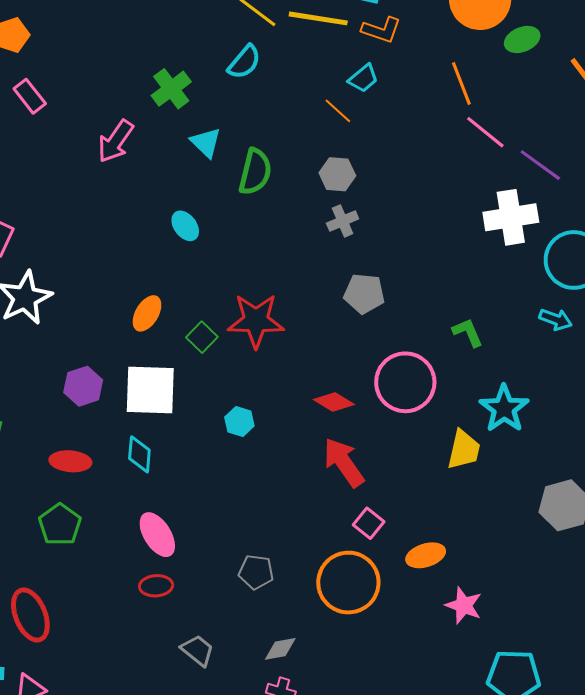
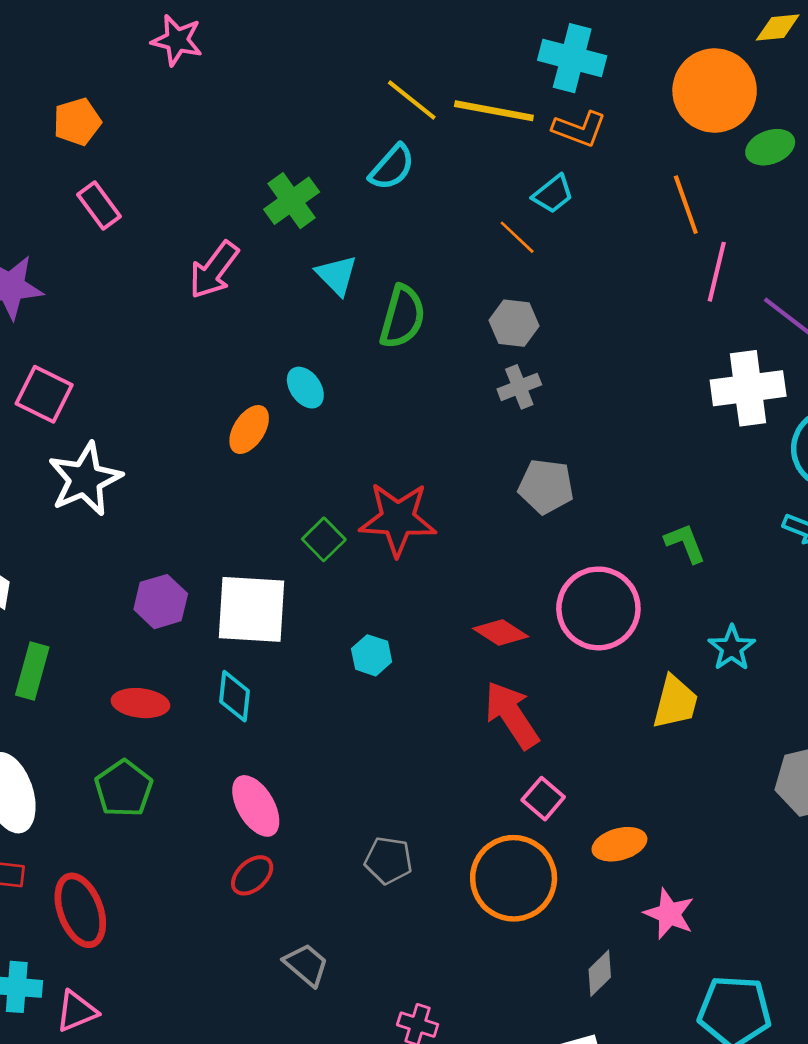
pink line: (485, 132) -> (717, 272), turned 63
orange ellipse: (147, 313) -> (249, 429), moved
cyan star: (504, 409) -> (732, 648), size x0.7
red ellipse: (156, 586) -> (252, 875), turned -40
gray diamond: (280, 649) -> (600, 973), moved, turned -36

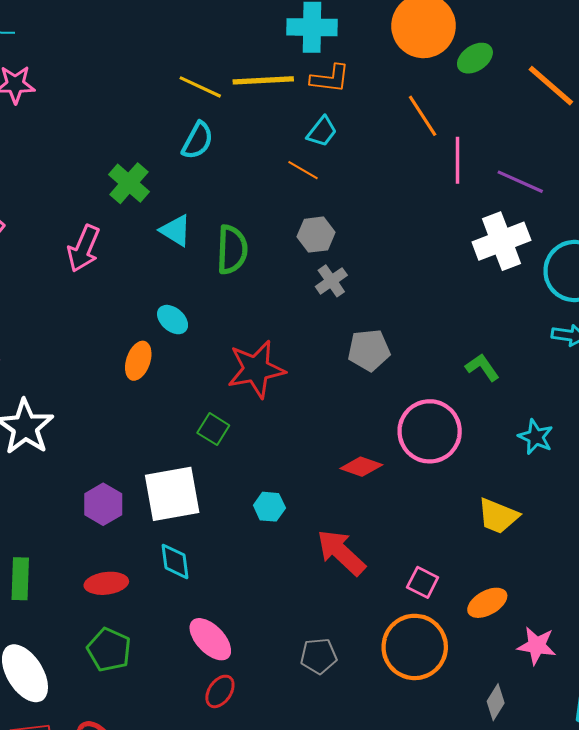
red star: (398, 519) -> (256, 369), moved
yellow trapezoid: (675, 702) -> (498, 516), moved, turned 111
red arrow: (512, 715) -> (341, 552), moved

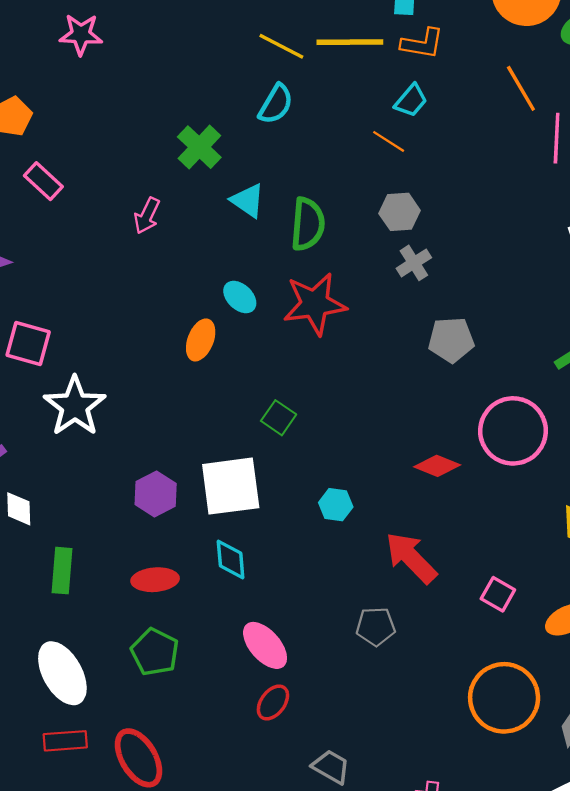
pink arrow: (84, 249) -> (147, 216), size x0.7
red star: (256, 369) -> (315, 304), moved
orange circle: (415, 647) -> (504, 698), moved
gray pentagon: (319, 656) -> (376, 626), moved

